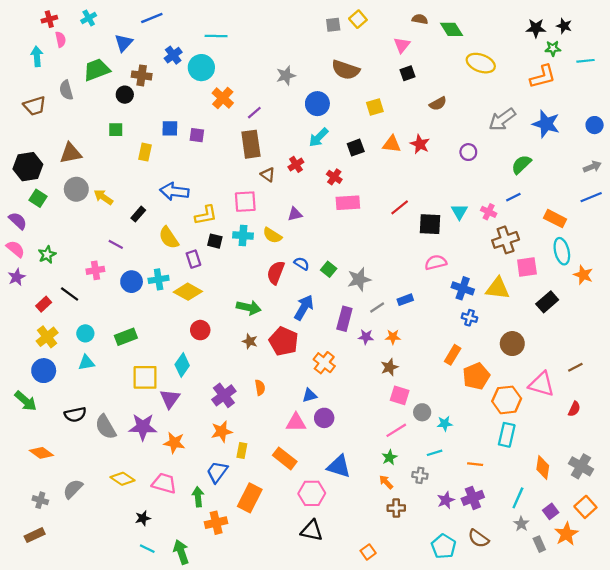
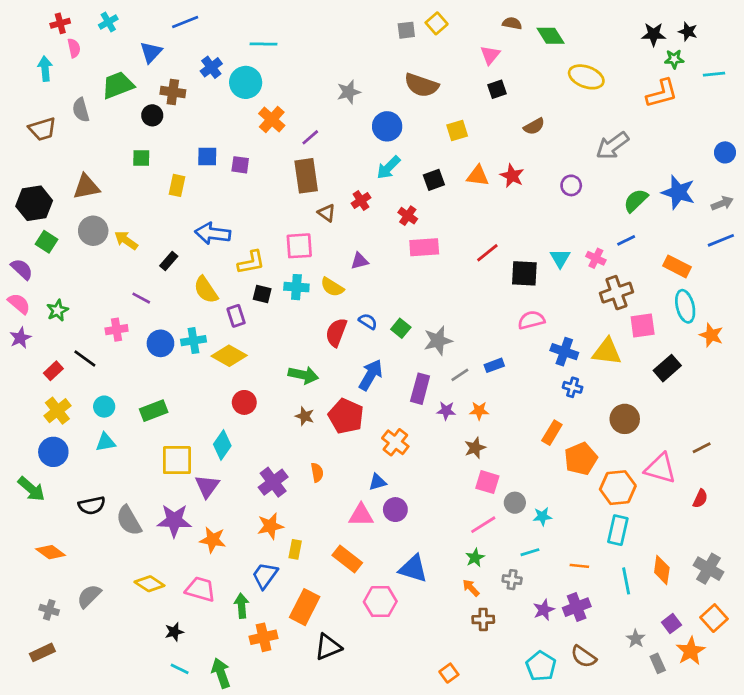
blue star: (546, 124) -> (678, 192), moved
cyan line: (518, 498) -> (626, 581), moved, turned -35
black triangle: (312, 531) -> (328, 647), moved, turned -35

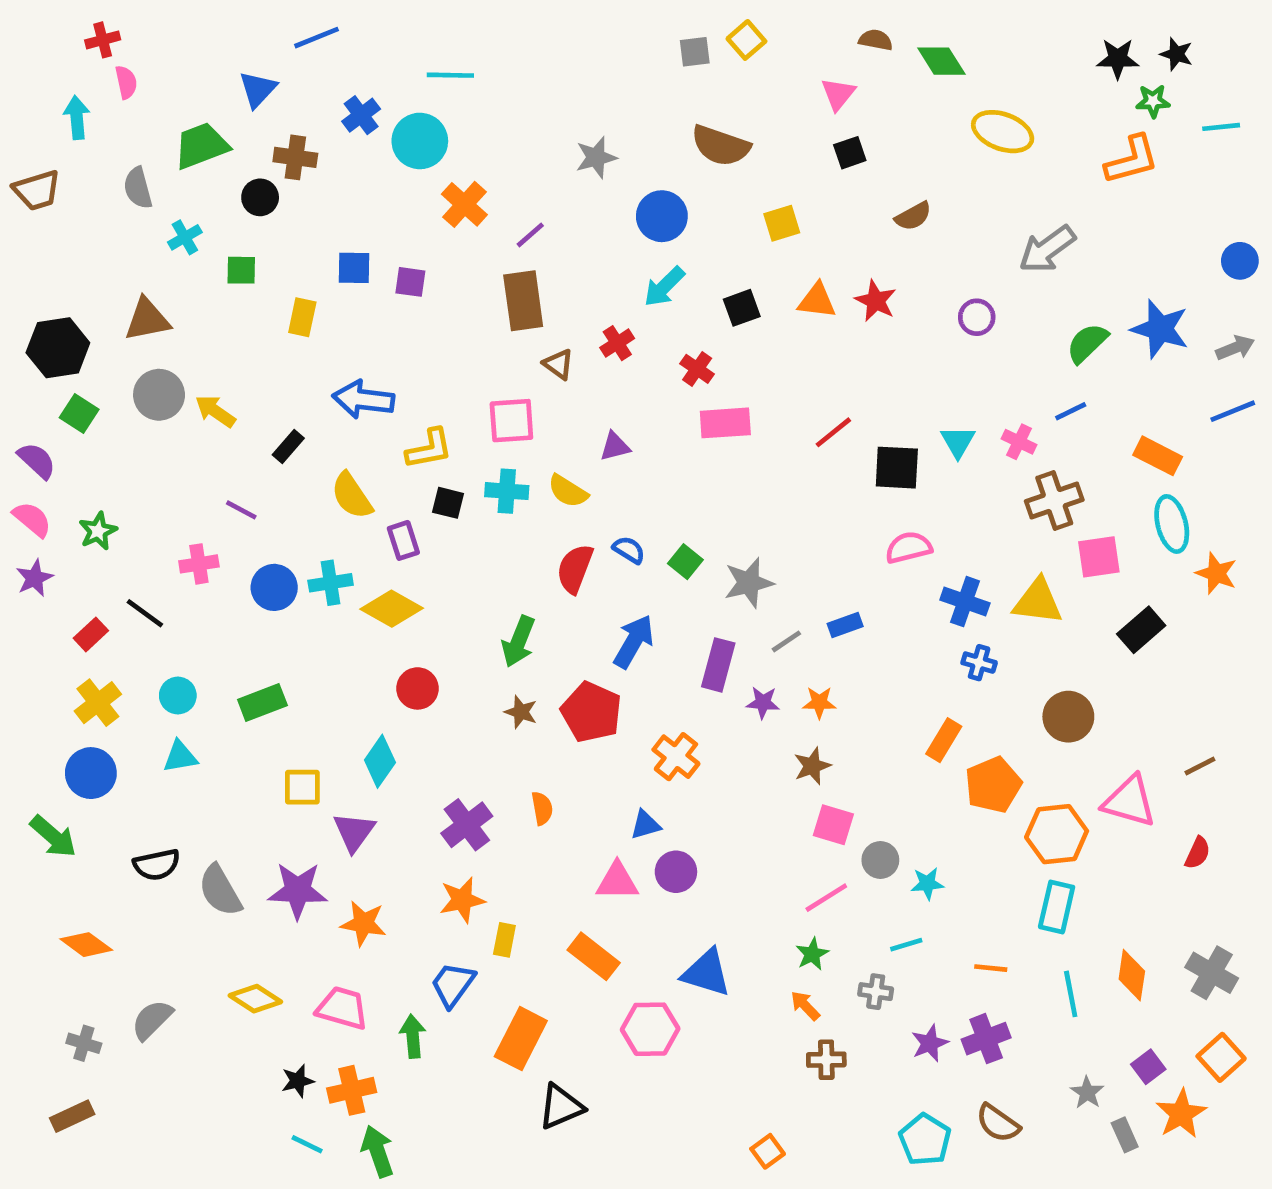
cyan cross: (108, 22) -> (185, 237), moved
brown trapezoid: (42, 129) -> (37, 190), moved
green arrow: (303, 375) -> (519, 641), turned 100
yellow square: (177, 460) -> (302, 787), size x0.7
orange cross: (263, 637) -> (352, 1090), moved

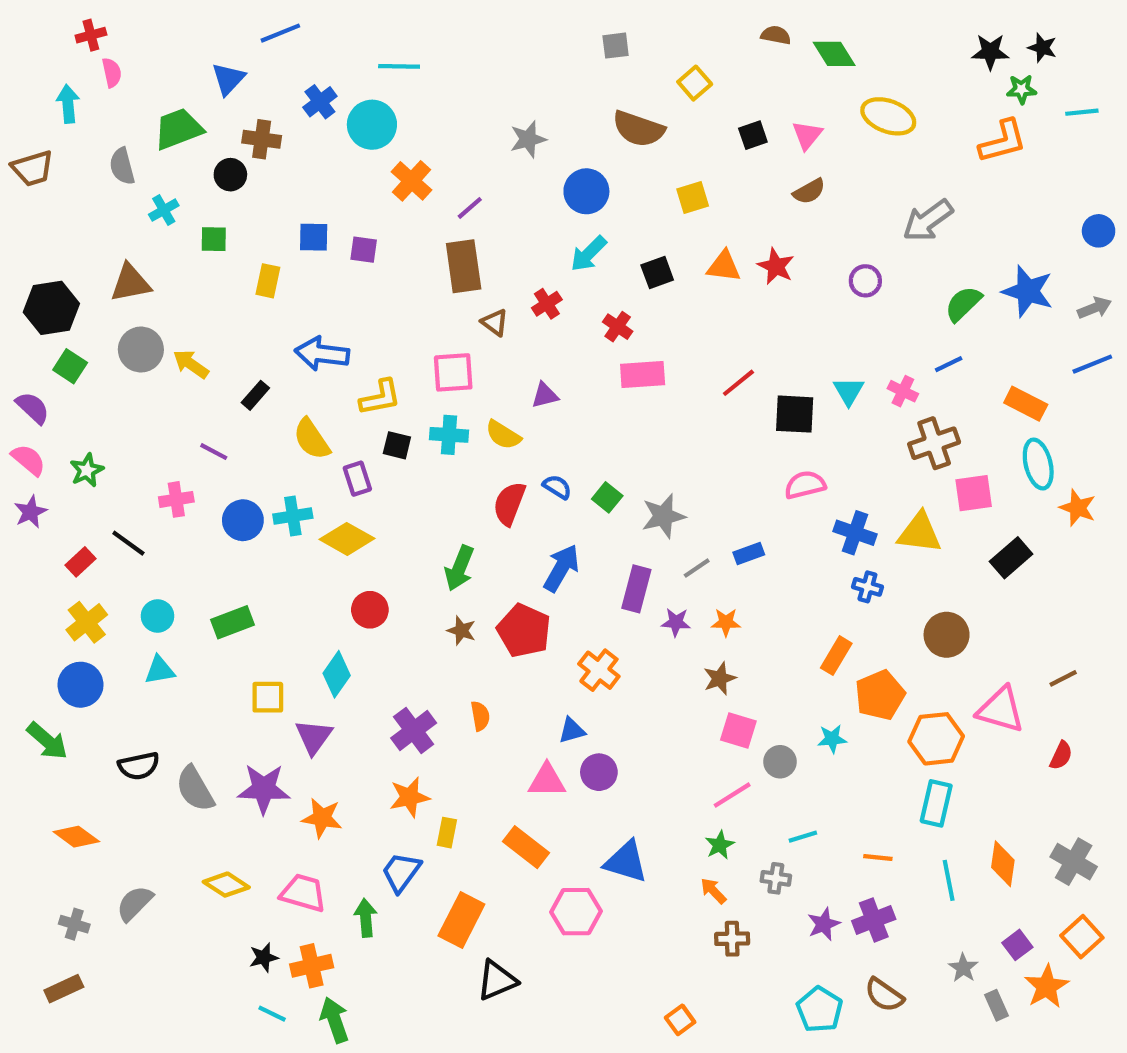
yellow square: (746, 40) -> (695, 83), moved
pink triangle: (838, 94) -> (807, 135), moved
cyan star: (927, 883) -> (832, 739), moved

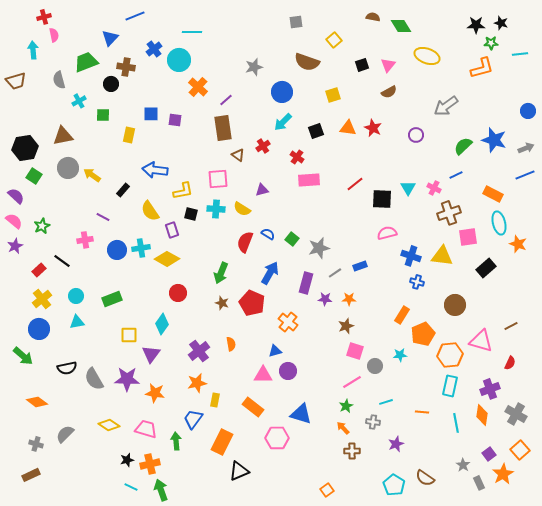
purple cross: (874, 920) -> (490, 389), moved

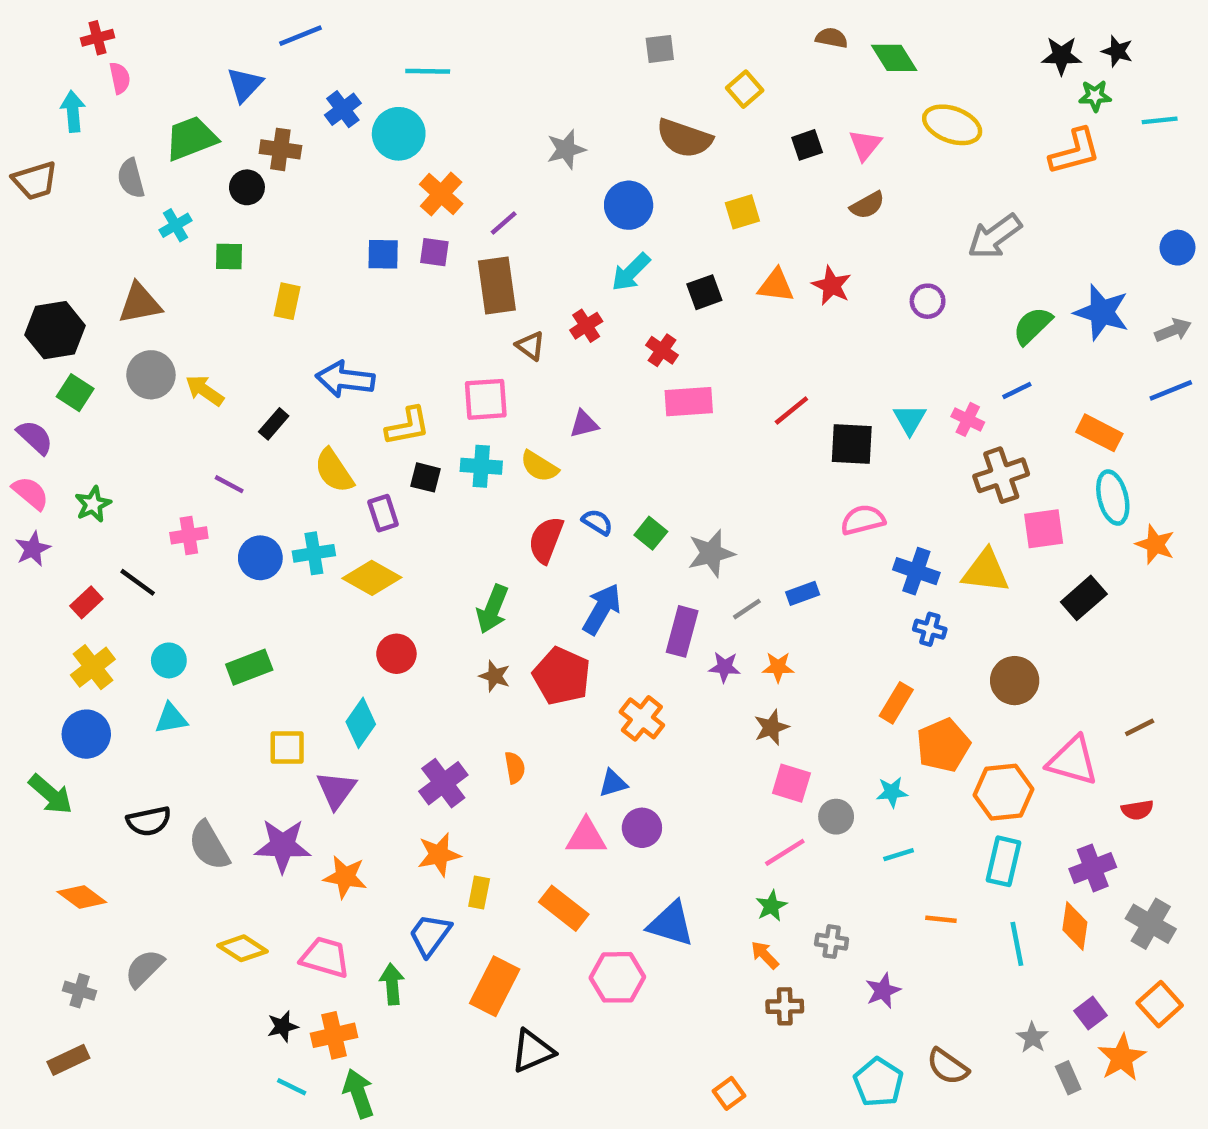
blue square: (151, 114) -> (383, 254), moved
purple square: (175, 120) -> (434, 252), moved
red semicircle: (510, 363) -> (1137, 810), turned 56
cyan line: (386, 402) -> (899, 855), moved

